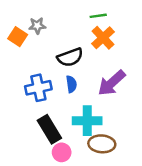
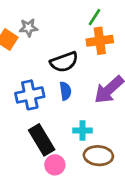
green line: (98, 16) -> (94, 17), turned -49
orange cross: (103, 38) -> (100, 41), turned 35
cyan cross: (87, 121) -> (83, 131), size x0.6

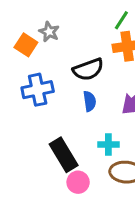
gray star: (28, 28) -> (49, 32), turned 30
blue cross: (30, 95) -> (38, 90), moved

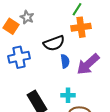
blue semicircle: (90, 101) -> (65, 61), moved

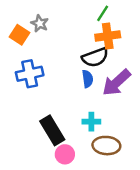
black semicircle: (54, 43) -> (95, 57), moved

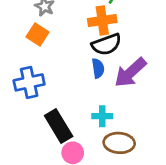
orange square: (20, 35) -> (37, 35), moved
orange cross: (108, 36) -> (102, 20), moved
blue cross: (30, 74) -> (29, 82), moved

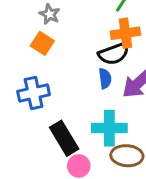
orange cross: (102, 20) -> (125, 33), moved
cyan cross: (102, 116) -> (109, 128), size x1.6

